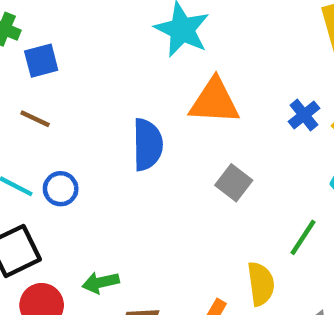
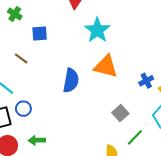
blue square: (41, 61) -> (40, 34), moved
gray square: (234, 183) -> (120, 113), moved
blue circle: (61, 189) -> (23, 109), moved

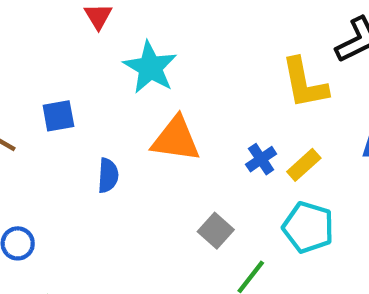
blue square: (40, 34) -> (58, 116), moved
blue semicircle: (71, 80) -> (108, 176), size x0.7

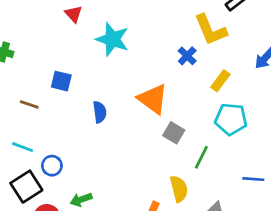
blue square: (58, 116) -> (61, 81), turned 35
orange triangle: (176, 139) -> (153, 99), moved, turned 40
blue cross: (261, 159) -> (187, 56), moved

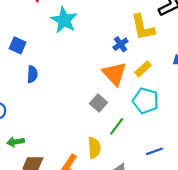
orange triangle: (153, 99) -> (114, 74), moved
blue semicircle: (100, 112) -> (32, 74), moved
blue line: (253, 179) -> (154, 151), turned -35

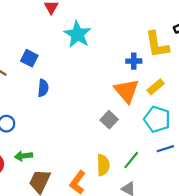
blue cross: (121, 44) -> (134, 61), turned 32
green line: (117, 126) -> (131, 160), moved
blue line: (154, 151) -> (165, 149), moved

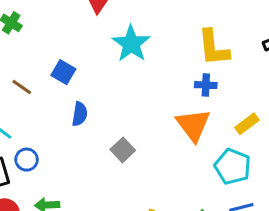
yellow L-shape: (157, 45) -> (213, 48), moved
yellow rectangle: (156, 87) -> (247, 124), moved
gray square: (109, 120) -> (123, 150), moved

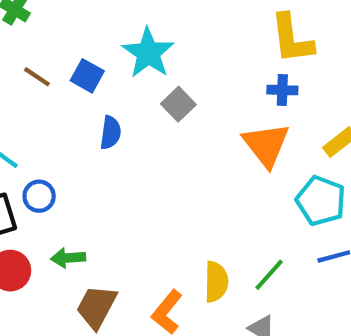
cyan star: (131, 44) -> (148, 53), moved
brown line: (22, 87) -> (37, 77), moved
gray square: (123, 150) -> (178, 104), moved

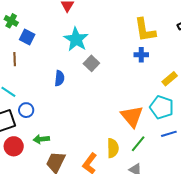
blue square: (87, 76) -> (27, 37), moved
brown line: (37, 77) -> (15, 59), moved, turned 56
orange triangle: (266, 145) -> (132, 116), moved

